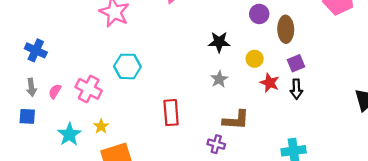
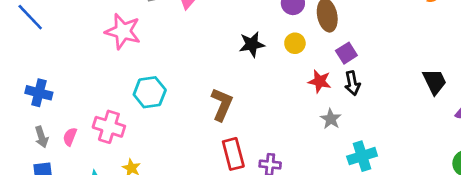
yellow circle: (255, 59) -> (295, 43), moved
gray star: (219, 79) -> (331, 119), moved
red rectangle: (171, 113) -> (233, 154), moved
brown L-shape: (236, 120) -> (222, 104), moved, turned -60

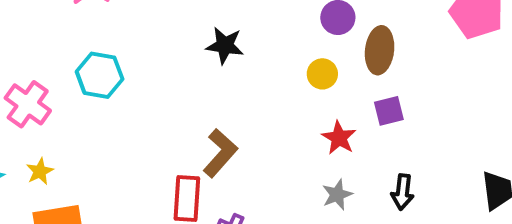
black star: (252, 44) -> (225, 45), moved
black arrow: (352, 83) -> (403, 192), moved
brown L-shape: (222, 104) -> (220, 153), moved

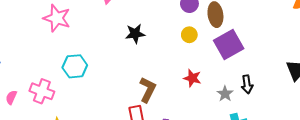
purple square: (389, 111) -> (229, 45), size x1.8
red star: (339, 138) -> (192, 78), moved
gray star: (337, 195) -> (225, 94), moved

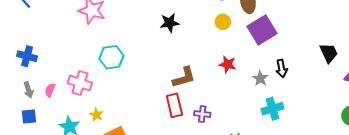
brown L-shape: (148, 90) -> (184, 77), turned 50

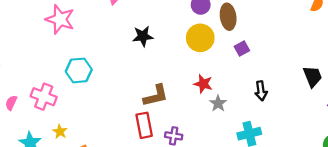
yellow circle: (223, 22) -> (200, 38), size x1.6
purple square: (262, 30) -> (242, 48), size x0.5
gray star: (260, 78) -> (218, 103), moved

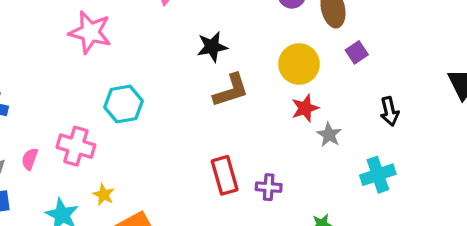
yellow circle: (200, 38) -> (299, 64), moved
red star: (203, 84) -> (305, 108), turned -30
brown L-shape: (156, 96) -> (231, 90), moved

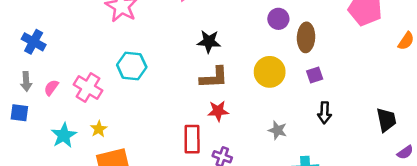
red star: (305, 108) -> (218, 111), moved
black arrow: (390, 111) -> (324, 113), moved
gray star: (329, 135) -> (277, 130), turned -30

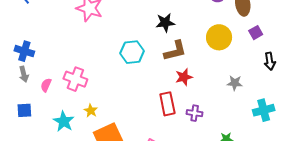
cyan hexagon: (132, 66) -> (132, 52), moved
gray arrow: (26, 82) -> (24, 74), moved

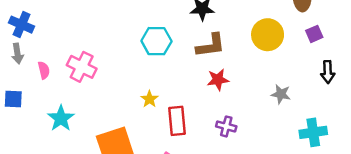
pink semicircle: (46, 85) -> (44, 70), turned 136
red rectangle: (167, 104) -> (177, 121), moved
yellow star: (91, 111) -> (149, 99), moved

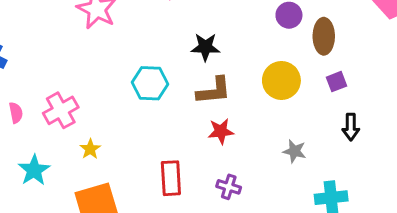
pink cross: (82, 67) -> (61, 110), turned 32
yellow star: (149, 99) -> (90, 149), moved

